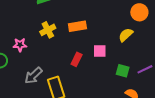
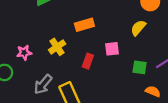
yellow cross: (48, 30) -> (57, 47), moved

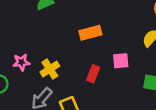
yellow cross: (57, 47) -> (50, 69), moved

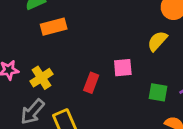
orange rectangle: (90, 33) -> (54, 27), moved

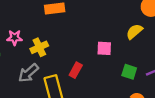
red rectangle: (91, 83) -> (76, 70), moved

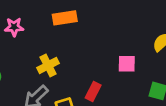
pink star: (15, 38) -> (14, 27), moved

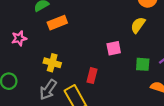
yellow cross: (48, 65) -> (52, 63), turned -35

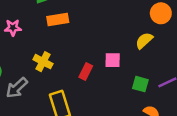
red rectangle: (92, 76) -> (86, 72), moved
gray arrow: (48, 90) -> (17, 88), moved

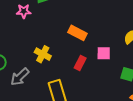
orange rectangle: (58, 19) -> (77, 33), moved, turned 36
pink star: (13, 28) -> (24, 11), moved

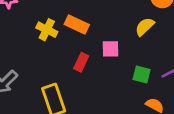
yellow cross: (43, 54) -> (47, 30), moved

